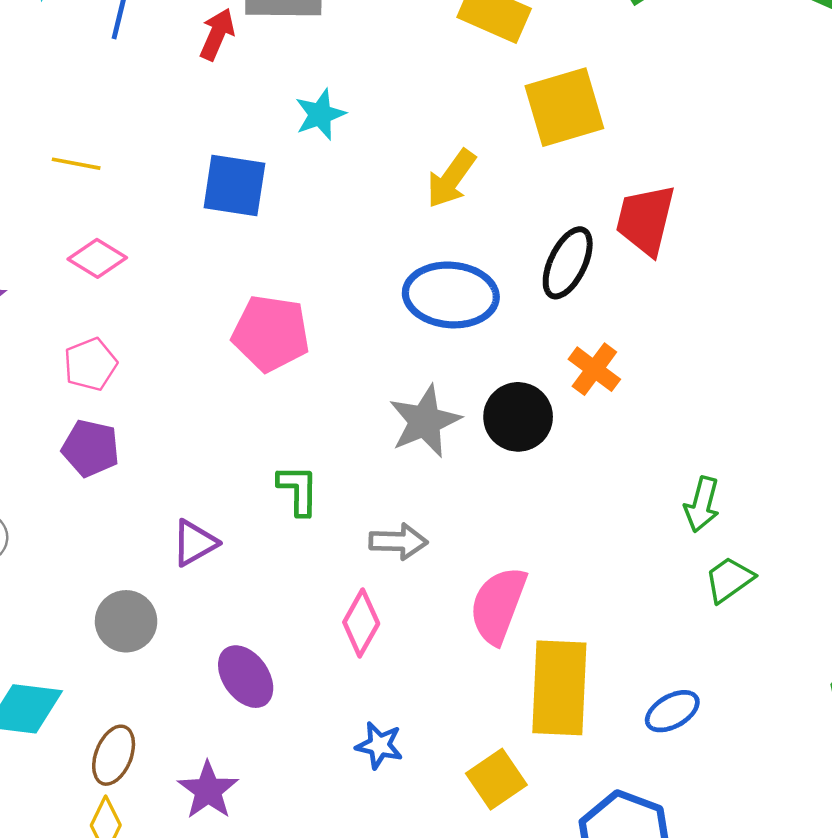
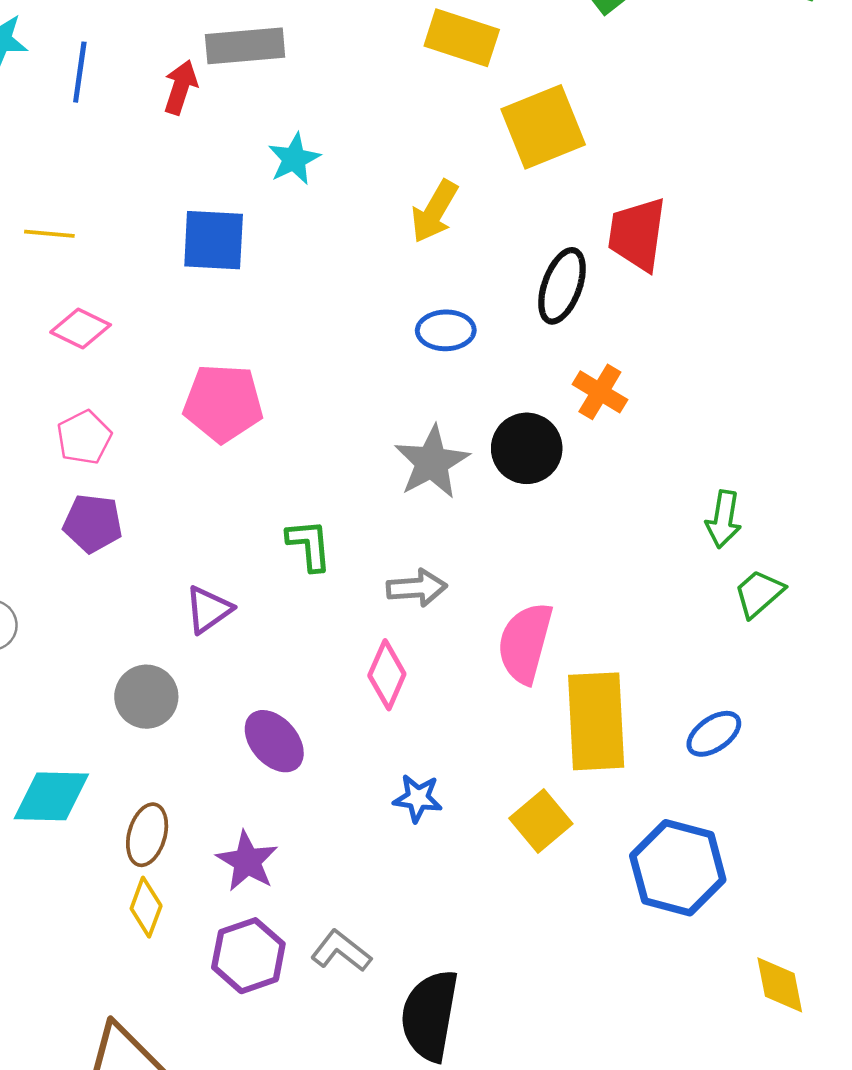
blue ellipse: (451, 295) -> (446, 330), size x0.6
pink pentagon: (271, 333) -> (223, 403), moved

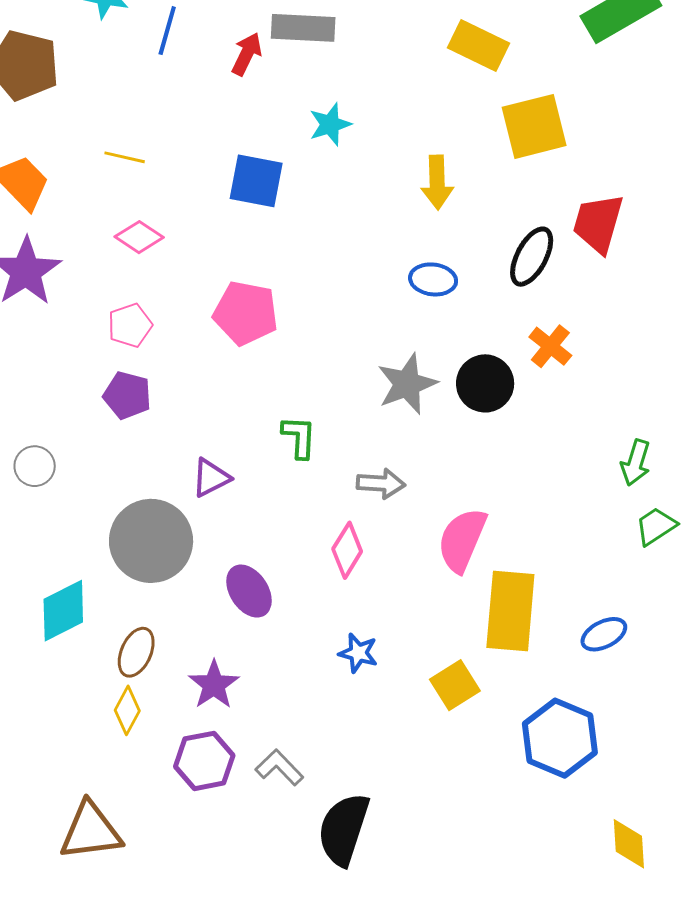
yellow arrow: (434, 211) -> (437, 182), turned -40
gray circle: (146, 697) -> (151, 541), size x1.6
cyan diamond: (51, 796) -> (63, 611), turned -36

